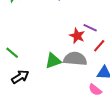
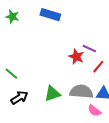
gray semicircle: (75, 59) -> (81, 92), moved
green triangle: (53, 61) -> (52, 94), moved

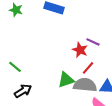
red line: (98, 67) -> (88, 68), moved
green triangle: (52, 94) -> (66, 80), moved

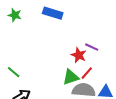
green triangle: (66, 80) -> (71, 77), moved

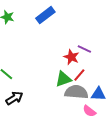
blue rectangle: (53, 13) -> (45, 15), turned -54

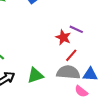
green triangle: (63, 79) -> (35, 75), moved

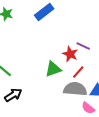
green triangle: (35, 75) -> (53, 69), moved

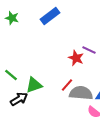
green triangle: (53, 69) -> (34, 85), moved
red line: (78, 72) -> (67, 85), moved

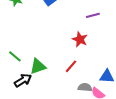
purple line: (89, 50) -> (93, 15), moved, turned -40
gray semicircle: (81, 93) -> (85, 87), moved, size x0.6

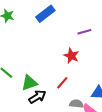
black arrow: (23, 80) -> (37, 97), moved

